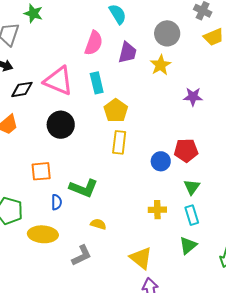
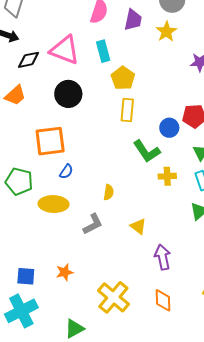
orange square: (41, 171) -> (50, 141), size x1.5
green L-shape: (84, 188) -> (147, 151), moved, turned 36
blue semicircle: (57, 202) -> (66, 172), turned 35
yellow semicircle: (98, 224) -> (109, 192), turned 84
yellow triangle: (141, 258) -> (138, 226), moved, size x0.7

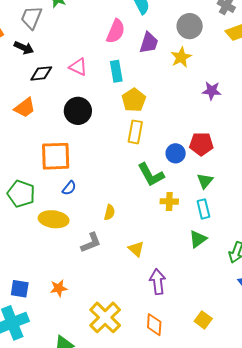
pink triangle: (65, 50) -> (78, 67), size x0.6

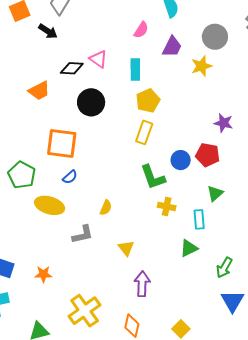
pink semicircle: (116, 31) -> (141, 30), size x0.7
black diamond: (41, 73) -> (72, 68), moved
purple star: (212, 91) -> (223, 123), moved
green triangle: (205, 181) -> (215, 193), moved

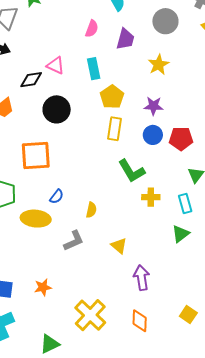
yellow star: (202, 66) -> (159, 65), moved
purple star: (223, 123) -> (153, 106), moved
blue circle: (181, 160) -> (153, 135), moved
blue semicircle: (70, 177) -> (57, 197), moved

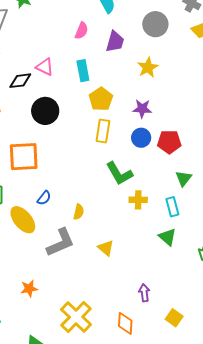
yellow ellipse: (36, 219) -> (23, 220), turned 44
green triangle: (181, 234) -> (167, 237), turned -42
gray L-shape: (74, 241) -> (61, 242), size x1.4
purple arrow: (142, 278) -> (144, 293), moved, size x0.7

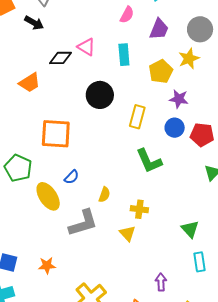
gray circle: (155, 24) -> (200, 29), moved
yellow pentagon: (101, 99) -> (161, 71), moved
black circle: (45, 111) -> (100, 95), moved
yellow cross: (138, 200) -> (139, 209), moved
cyan rectangle: (172, 207) -> (200, 262), moved

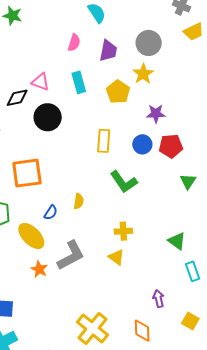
black circle: (100, 95) -> (48, 117), moved
purple star: (179, 99) -> (156, 114), moved
yellow semicircle: (104, 195) -> (79, 201), moved
orange star: (47, 265) -> (39, 269), moved, turned -30

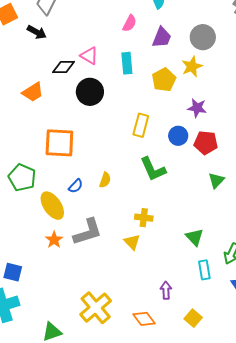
orange diamond: (142, 331) -> (144, 319), turned -45

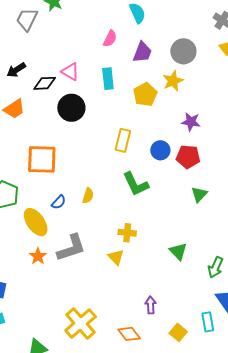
black arrow: (37, 32) -> (16, 70), moved, turned 120
purple star: (197, 108) -> (191, 122), moved
cyan rectangle: (204, 270) -> (208, 322), moved

